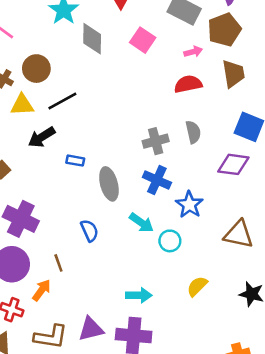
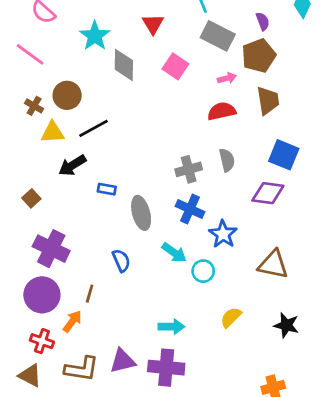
brown line: (58, 263) -> (90, 294), turned 36

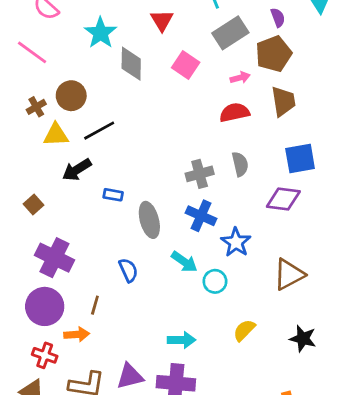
gray rectangle: (218, 36) -> (230, 33), turned -60
brown cross: (34, 106) -> (36, 107), turned 30
blue square: (284, 155) -> (300, 159), turned -32
brown triangle: (273, 264) -> (289, 274), turned -40
orange arrow: (72, 321) -> (77, 334), turned 50

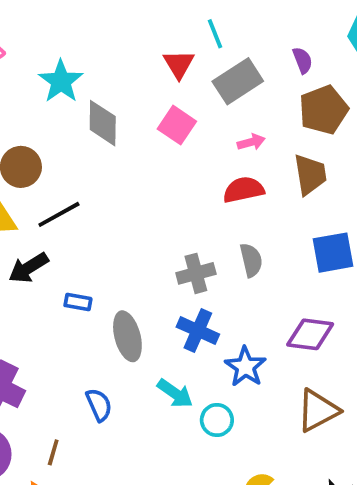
red triangle: (162, 20) -> (179, 64), moved
brown pentagon: (274, 54) -> (323, 110), moved
purple diamond: (283, 199) -> (310, 334), moved

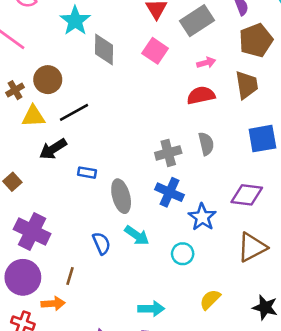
cyan arrow: (175, 393) -> (137, 235), moved

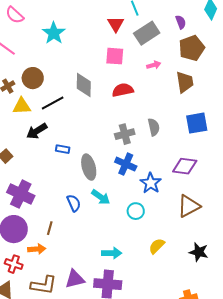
gray diamond: (104, 50) -> (84, 85), moved
pink square: (155, 51) -> (115, 56), turned -30
red semicircle: (201, 95) -> (123, 90), moved

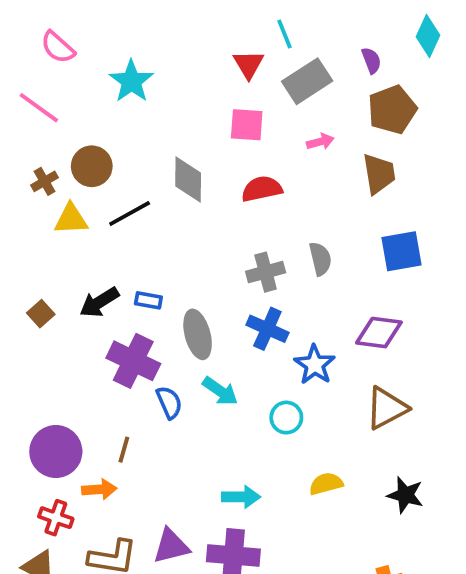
black arrow: (37, 131) -> (99, 302), moved
purple cross: (21, 194) -> (133, 361), moved
yellow semicircle: (157, 246) -> (326, 484), turned 30

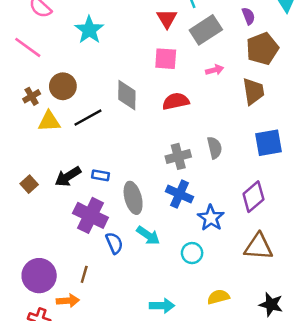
purple diamond: (379, 333) -> (253, 197), turned -48
brown triangle: (386, 408) -> (258, 247), turned 32

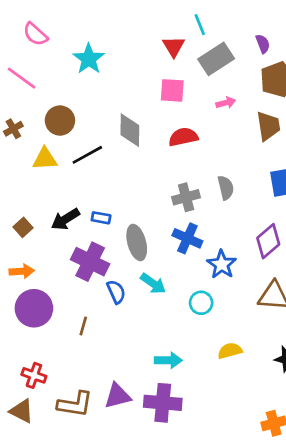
brown cross: (32, 96) -> (13, 129), moved
purple circle: (39, 276) -> (34, 308), moved
orange arrow: (68, 301) -> (22, 271), moved

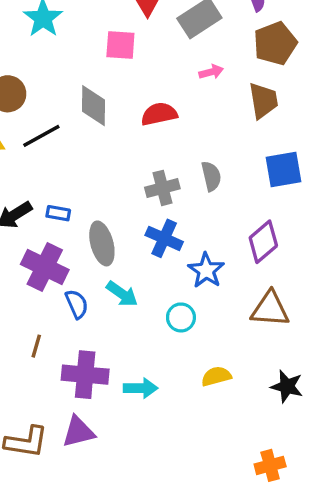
pink square: (172, 90) -> (120, 45), moved
purple cross: (163, 403) -> (85, 375), moved

